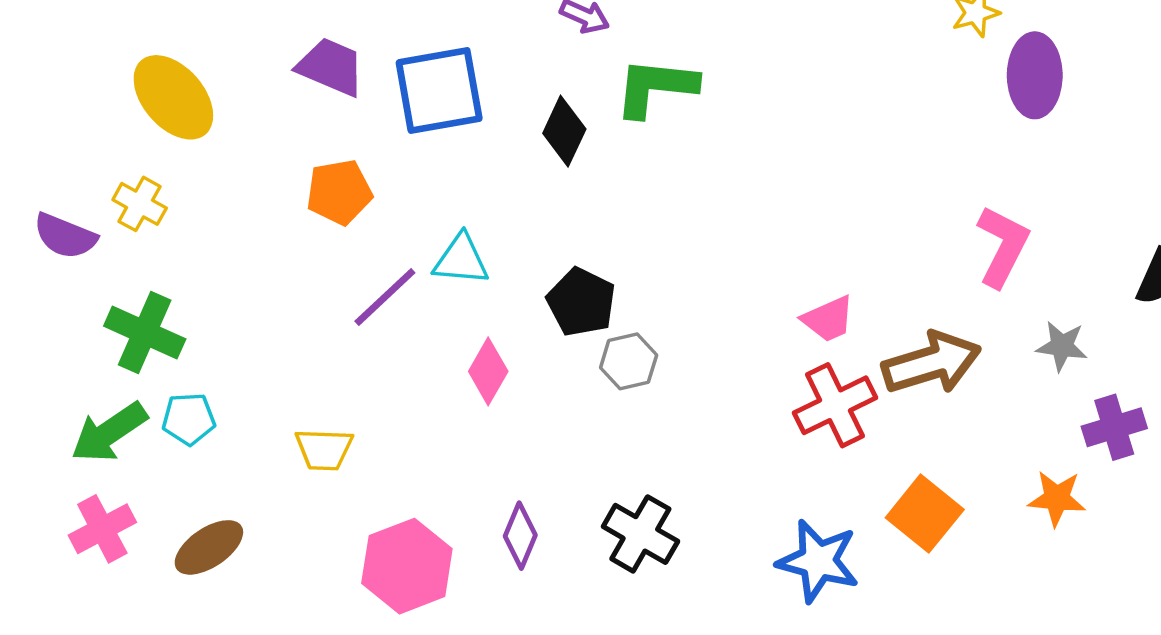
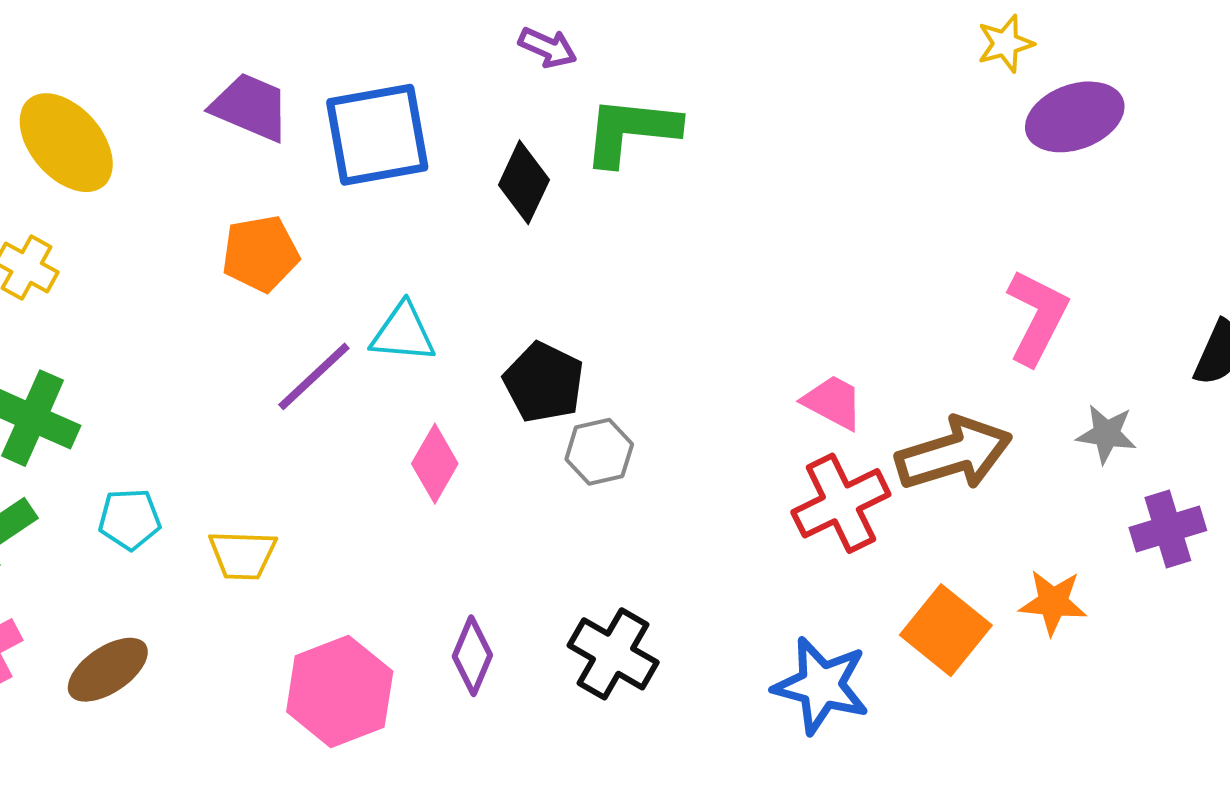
purple ellipse: (1035, 75) -> (1075, 117), turned 70
pink trapezoid: (828, 319) -> (833, 402), turned -128
cyan pentagon: (189, 419) -> (130, 519), moved
orange star: (1057, 498) -> (1053, 602), moved

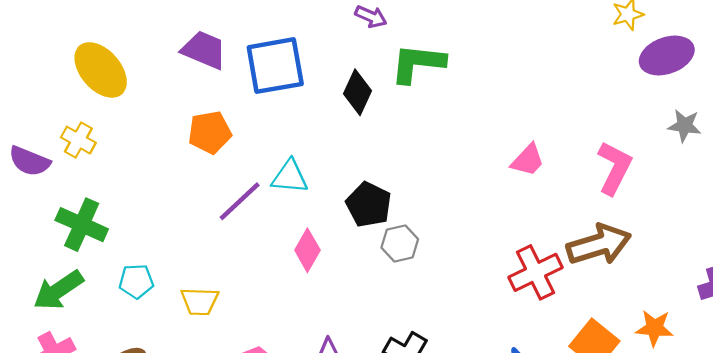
pink L-shape: (1037, 317) -> (614, 168), moved
pink trapezoid: (833, 402) -> (528, 160), moved, turned 105
gray star: (1106, 434) -> (685, 126), moved

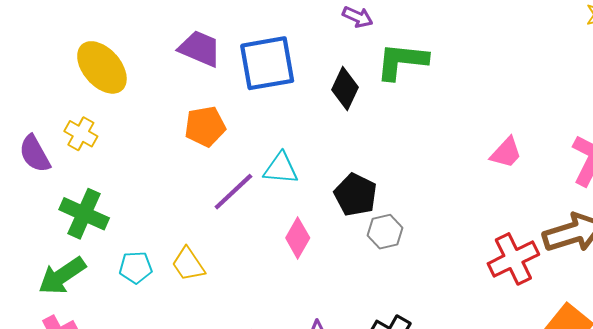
purple semicircle: (29, 161) -> (35, 154), turned 39
yellow trapezoid: (200, 301) -> (188, 264), moved, turned 54

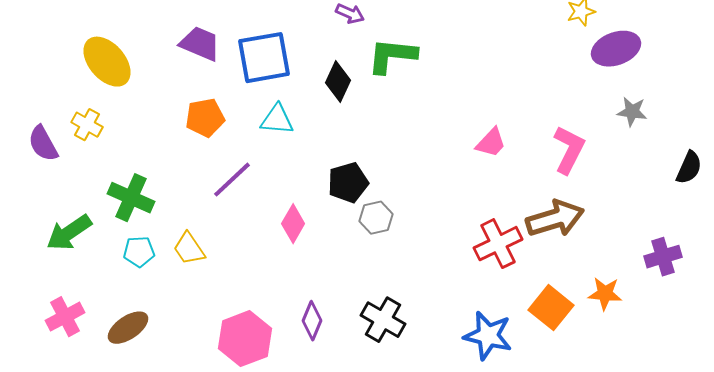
cyan triangle: (281, 168) -> (277, 120), moved
black pentagon: (356, 195) -> (348, 183), turned 30
green cross: (84, 214) -> (131, 198), moved
green arrow: (62, 276) -> (69, 233), moved

